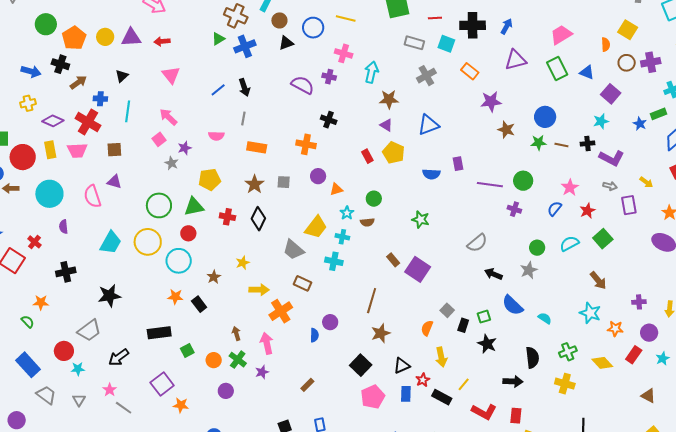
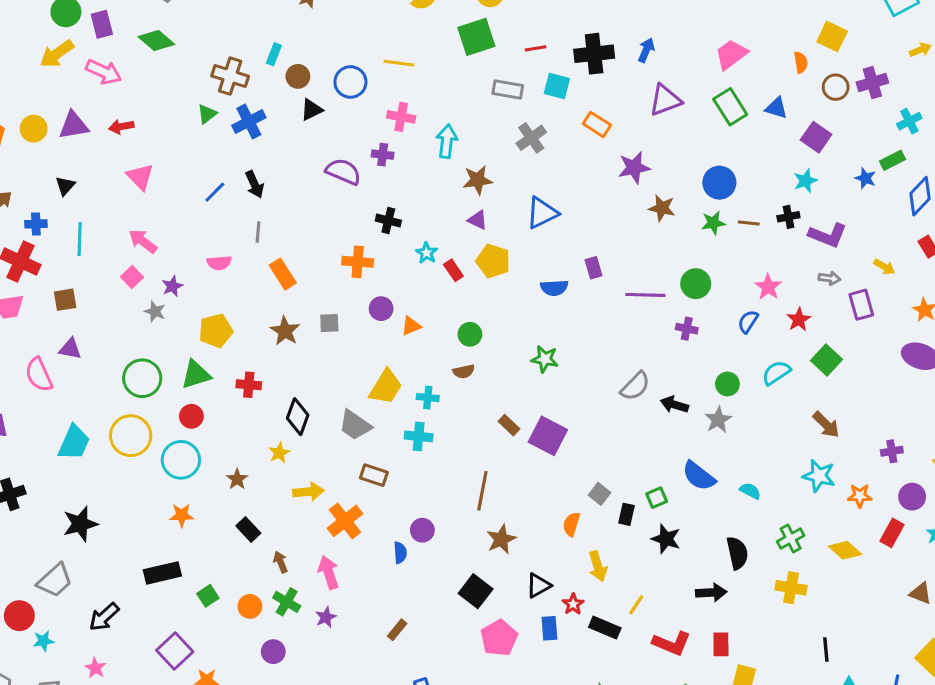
orange rectangle: (257, 147) -> (283, 274), turned 54
cyan star: (347, 213) -> (427, 253), moved
black diamond: (258, 219) -> (298, 417), moved
black arrow: (493, 274) -> (674, 405), moved
black rectangle: (199, 304) -> (248, 529), moved

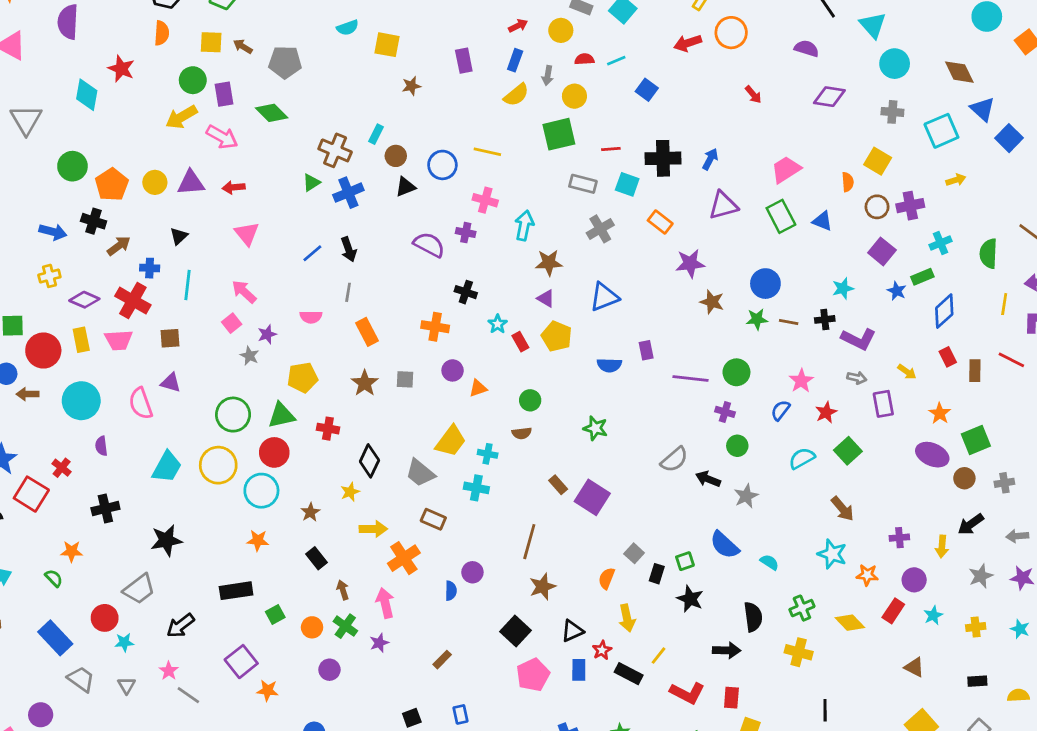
purple square: (816, 137) -> (882, 251), moved
green circle: (727, 384) -> (737, 446), moved
red circle: (191, 416) -> (274, 452), size x1.4

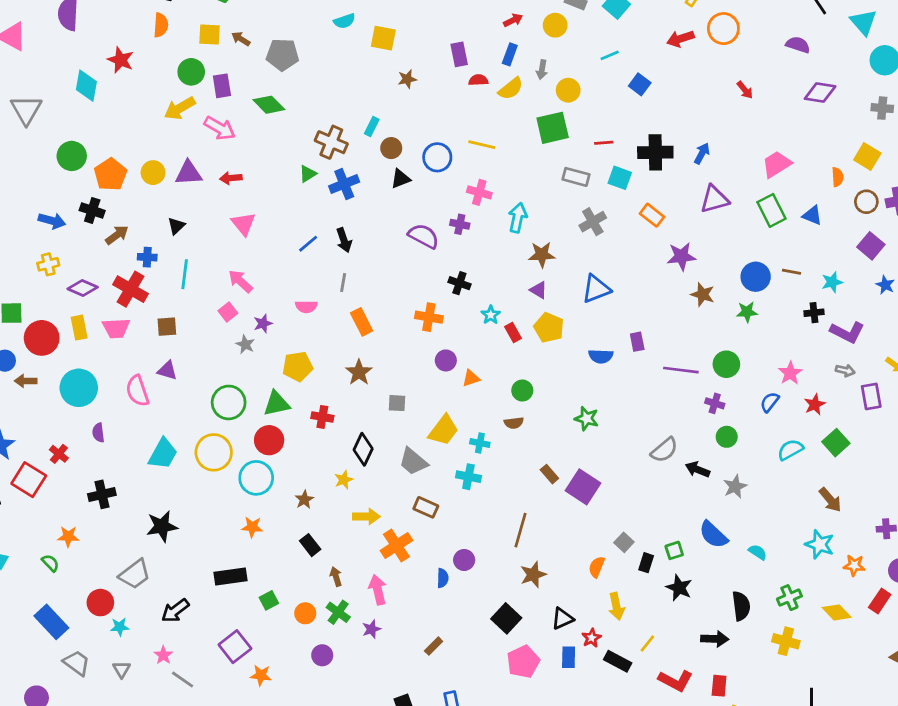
red semicircle: (584, 59) -> (478, 80), moved
brown line: (789, 322) -> (791, 272), moved
gray square: (405, 379) -> (397, 403), moved

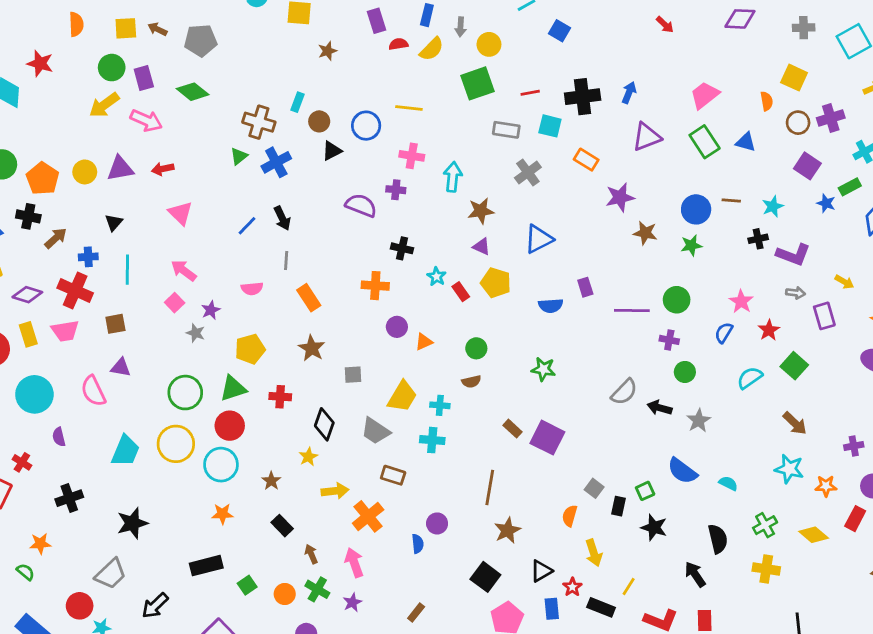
black arrow: (715, 639) -> (695, 574), turned -120

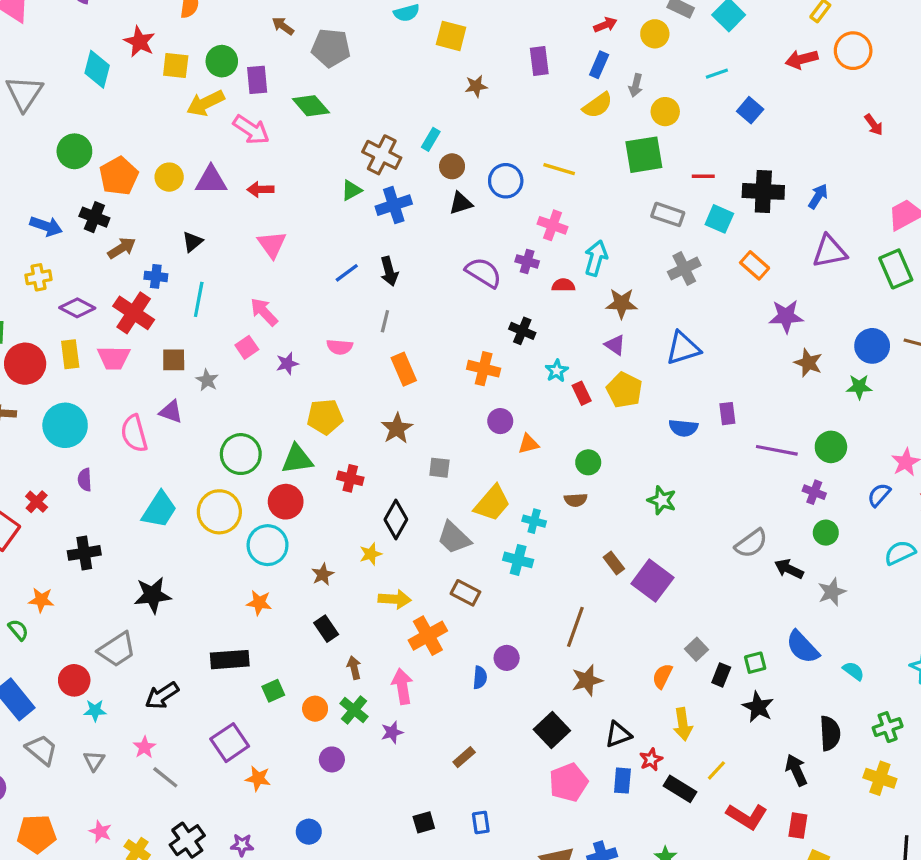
yellow square: (126, 28) -> (176, 65), moved
red semicircle: (398, 44) -> (563, 285), moved
gray star: (196, 333) -> (207, 380), moved

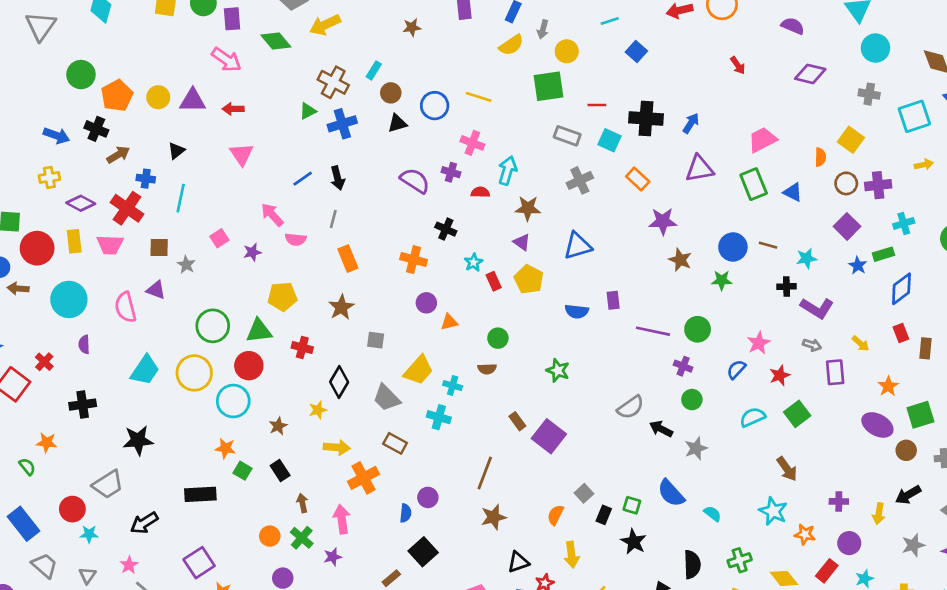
yellow arrow: (205, 103) -> (325, 25), moved
pink arrow: (264, 312) -> (272, 215), moved
green square: (755, 663) -> (632, 505), turned 30
green square: (273, 691) -> (242, 471), moved, turned -36
black square: (552, 730) -> (423, 552), moved

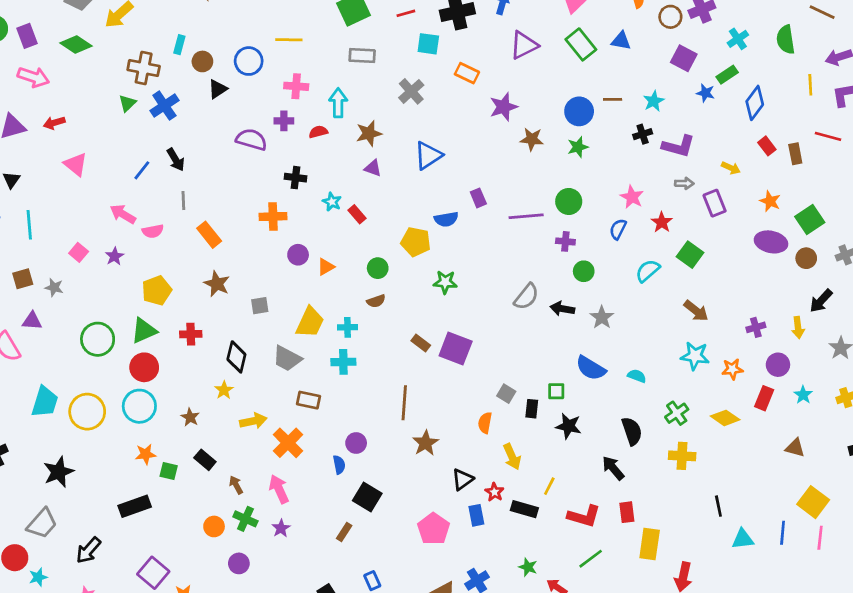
gray rectangle: (567, 136) -> (362, 56), moved
yellow pentagon: (529, 279) -> (416, 242), moved
yellow circle: (194, 373) -> (87, 412), moved

